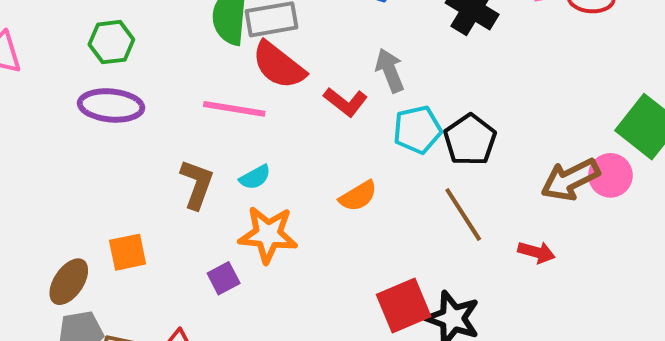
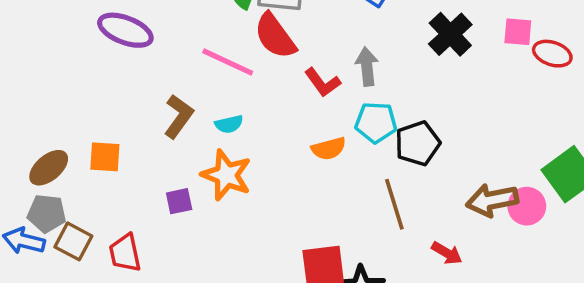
orange semicircle: (358, 196) -> (329, 149), moved

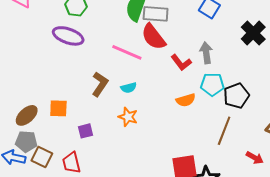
orange star: (226, 175) -> (128, 117), size x0.7
purple square: (179, 201) -> (85, 131), moved
brown line: (394, 204) -> (224, 131), turned 40

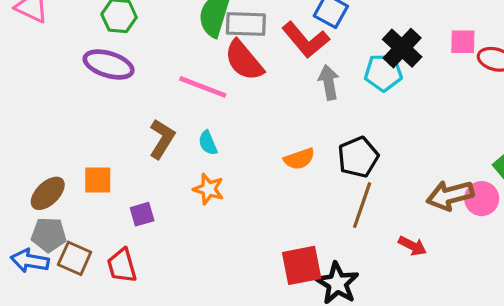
red L-shape: (181, 62) -> (305, 40), moved, size x1.4
cyan pentagon: (212, 84) -> (383, 73), moved
cyan semicircle: (129, 88) -> (208, 143), turned 84
black pentagon: (236, 96) -> (358, 157), moved

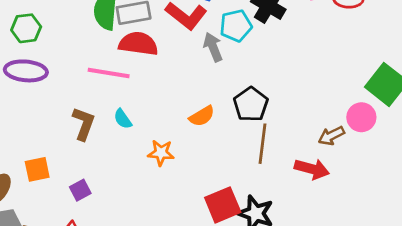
red semicircle: (244, 60) -> (138, 44), turned 150
cyan pentagon: (383, 73) -> (236, 26), moved
orange star: (209, 189) -> (161, 153), moved
brown arrow: (450, 195) -> (331, 136), moved, size x0.7
red arrow: (412, 246) -> (312, 169), size x1.4

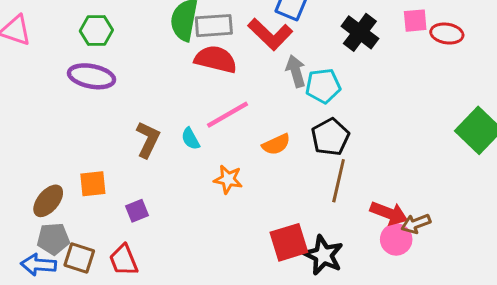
cyan pentagon: (236, 26) -> (323, 86), moved
pink line: (109, 73) -> (228, 115), moved, turned -45
pink circle: (361, 117) -> (396, 239), moved
brown arrow: (331, 136) -> (416, 224), moved

